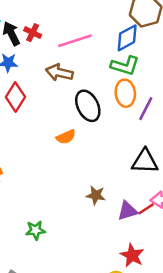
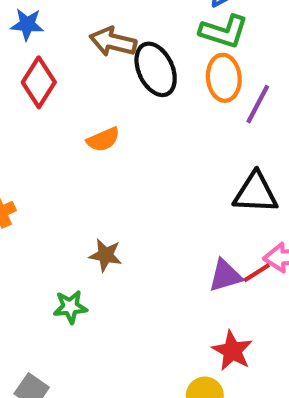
black ellipse: (88, 106) -> (156, 69), moved
orange semicircle: (66, 137) -> (103, 140), moved
brown star: (96, 195) -> (105, 255), moved

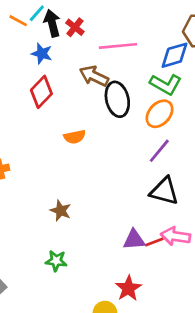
orange ellipse: (224, 78) -> (160, 114), turned 36
purple line: (258, 104) -> (159, 151), moved
green star: (70, 307) -> (56, 261), moved

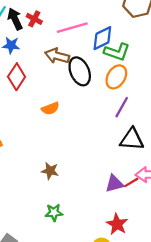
blue diamond: (175, 55) -> (102, 38), moved

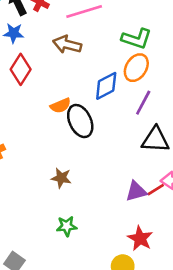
blue diamond: (102, 38) -> (106, 86), moved
black ellipse: (80, 71) -> (80, 121), moved

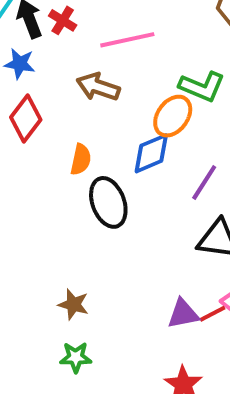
orange ellipse: (136, 68) -> (173, 116), moved
orange semicircle: (60, 106) -> (81, 159), moved, turned -60
brown star: (61, 178) -> (73, 304), moved

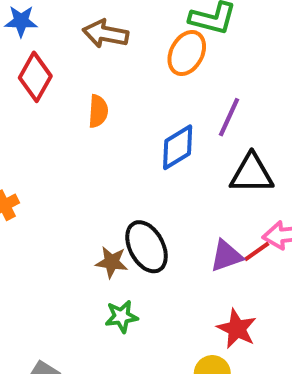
blue diamond: (151, 153) -> (178, 147), moved
black ellipse: (108, 202) -> (147, 247), moved

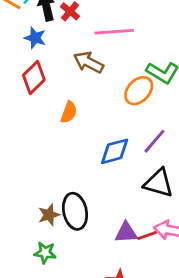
brown star: (112, 262) -> (49, 215), turned 30

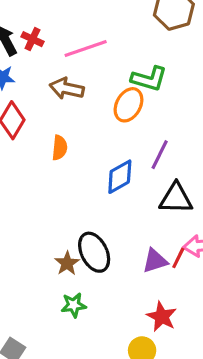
red line: (147, 235) -> (178, 258), turned -30

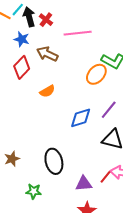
brown arrow: (67, 89) -> (47, 54), moved
orange semicircle: (60, 148) -> (47, 91), turned 42
purple triangle: (155, 261) -> (84, 184), moved
brown star: (67, 263) -> (12, 159), moved

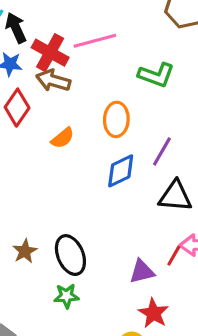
red cross: (46, 20) -> (50, 53), moved, size x1.6
orange ellipse: (96, 74) -> (116, 119), moved, turned -30
black ellipse: (54, 161) -> (70, 255), moved

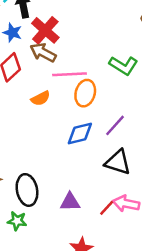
pink line: (95, 41) -> (69, 74), moved
purple triangle: (142, 272) -> (70, 202), moved

